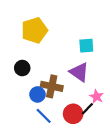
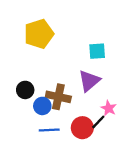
black circle: (22, 68) -> (25, 90), moved
purple triangle: (79, 72) -> (89, 81), turned 45
blue line: (44, 116) -> (49, 130), turned -48

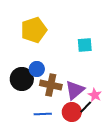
purple triangle: (89, 81) -> (75, 90), moved
black circle: (25, 90) -> (22, 79), size x1.5
blue circle: (42, 106) -> (37, 69), moved

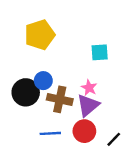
pink star: (95, 95) -> (89, 88), moved
black line: (86, 107) -> (114, 139), moved

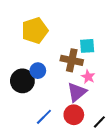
pink star: (89, 88) -> (88, 77), moved
brown cross: (60, 99) -> (72, 60), moved
blue line: (50, 133) -> (44, 117), turned -42

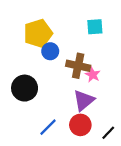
cyan square: (87, 46) -> (95, 27), moved
blue circle: (38, 71) -> (50, 51), moved
pink star: (88, 77) -> (93, 75), moved

